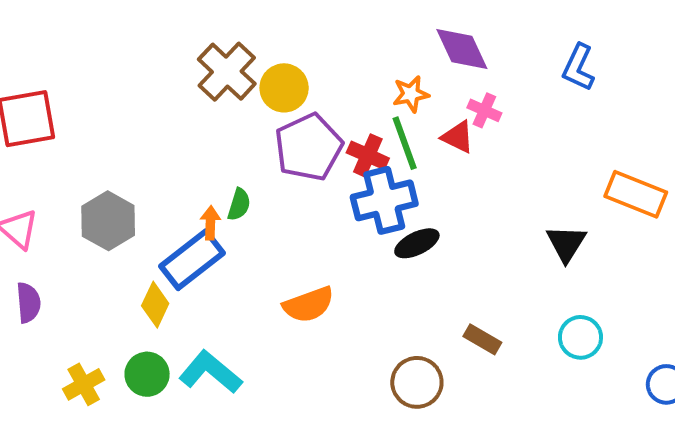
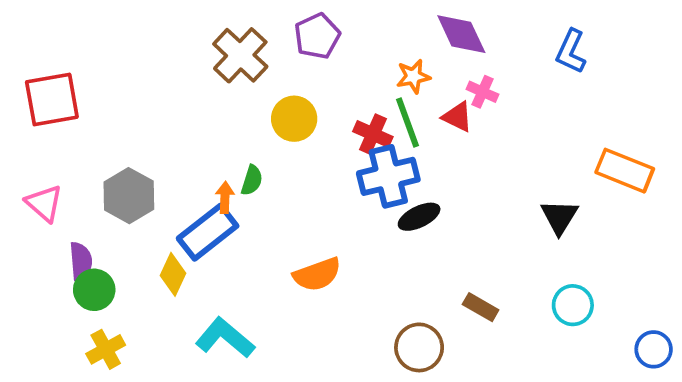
yellow circle: (284, 88) -> (294, 119), moved
purple pentagon: (309, 147) -> (317, 36), moved, size x0.7
purple semicircle: (28, 303) -> (81, 261), moved
green circle: (147, 374) -> (94, 290), moved

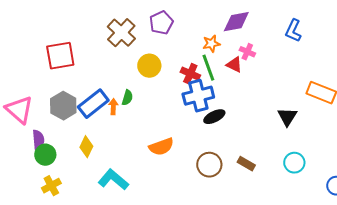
purple diamond: (461, 34) -> (236, 22), turned -76
red square: (52, 99) -> (60, 56), moved
pink triangle: (44, 203) -> (19, 110), size x1.4
blue rectangle: (208, 232) -> (93, 104), moved
brown circle: (419, 347) -> (209, 165), moved

